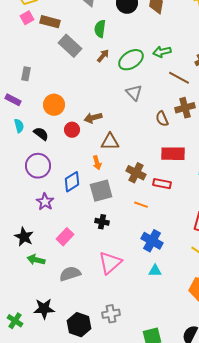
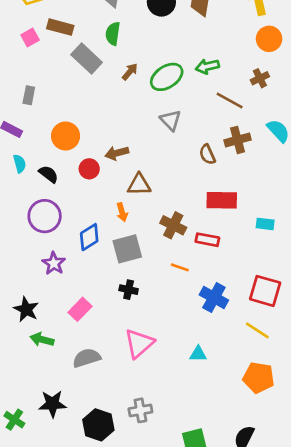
pink square: (27, 18) -> (30, 38), moved
green semicircle: (100, 29) -> (113, 34), moved
blue cross: (152, 241) -> (214, 298), moved

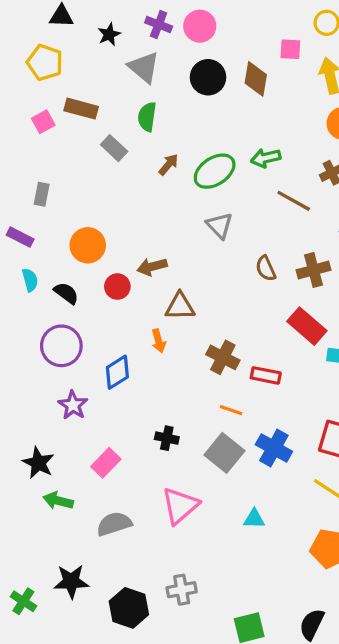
gray rectangle: (87, 59) -> (114, 148), size x0.7
brown cross: (238, 140) -> (313, 270), moved
red rectangle: (222, 200) -> (307, 326), moved, turned 40
gray square: (127, 249) -> (224, 453), moved, turned -36

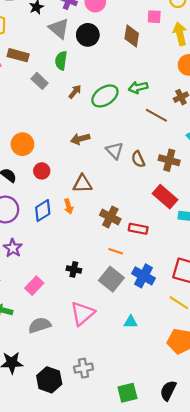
black circle: (208, 77) -> (88, 35), moved
gray triangle: (220, 226) -> (115, 151), moved
brown arrow: (152, 267) -> (80, 139), moved
brown cross: (313, 270) -> (169, 160), turned 30
blue diamond: (117, 372) -> (43, 211), moved

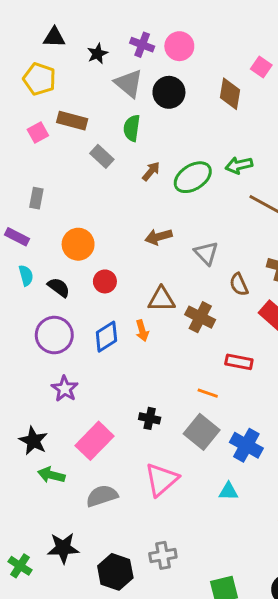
pink square: (154, 17) -> (261, 67), turned 32
brown semicircle: (138, 159) -> (239, 284), moved
brown cross: (110, 217) -> (200, 317), moved
blue cross: (143, 276) -> (246, 445), moved
pink rectangle: (34, 286) -> (94, 441), size x1.4

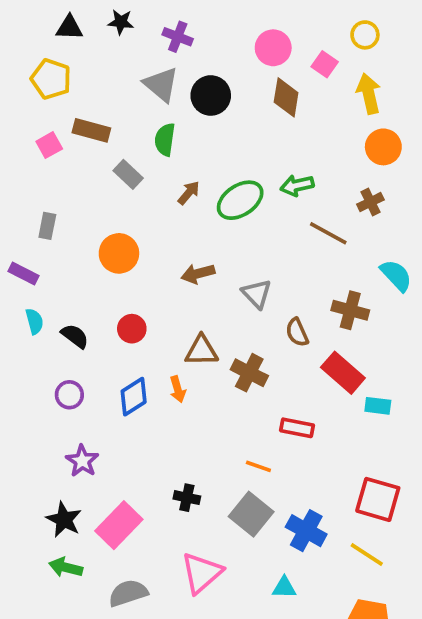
pink circle: (179, 46) -> (273, 48), moved
black star: (97, 54) -> (121, 22), moved, turned 30
orange circle: (78, 244) -> (119, 253), moved
purple circle: (54, 335) -> (69, 395), size x0.6
black star: (33, 441) -> (64, 520), moved

